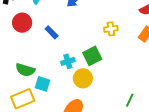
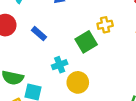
green square: (92, 56) -> (86, 42), moved

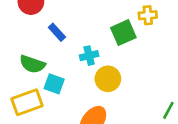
blue rectangle: (39, 34) -> (57, 32), moved

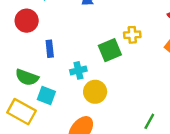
blue rectangle: (57, 32) -> (50, 49), turned 35
yellow rectangle: (27, 102) -> (21, 112), turned 48

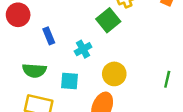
yellow circle: (95, 92) -> (114, 74), moved
cyan square: (46, 95) -> (69, 81), moved

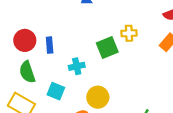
red circle: (18, 15) -> (25, 40), moved
green semicircle: (34, 70) -> (27, 72), turned 50

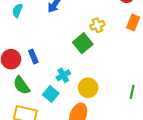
cyan cross: (77, 66) -> (63, 75), moved
cyan square: (56, 91) -> (51, 94), turned 35

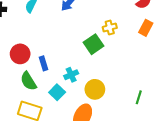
blue rectangle: (33, 57) -> (43, 63), moved

